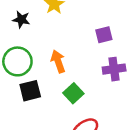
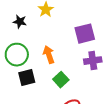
purple square: (104, 35) -> (85, 34), size x1.5

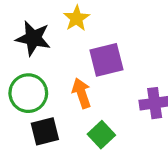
black star: (20, 22) -> (33, 38), size x1.5
purple square: (85, 34) -> (106, 60), moved

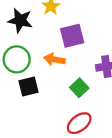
orange arrow: (81, 93) -> (54, 59), turned -60
green square: (101, 135) -> (79, 88), moved

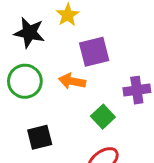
black square: (28, 87) -> (40, 137), moved

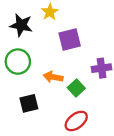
orange arrow: (72, 81) -> (53, 77), moved

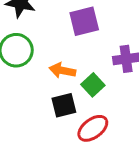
black square: (29, 103) -> (64, 105), moved

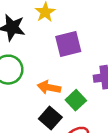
black square: (64, 105) -> (50, 118), turned -35

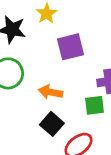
green square: (76, 100) -> (94, 105), moved, turned 36

